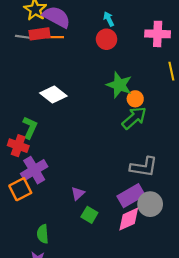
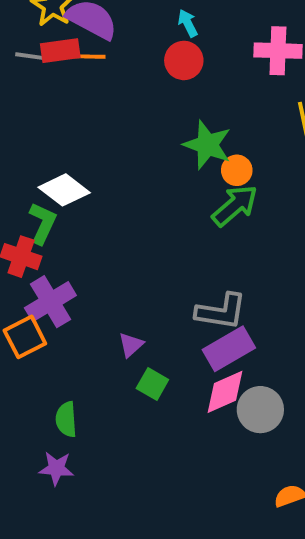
white diamond: (53, 95) -> (64, 190), moved
gray L-shape: (144, 167) -> (221, 311), moved
gray circle: (150, 204) -> (260, 410), moved

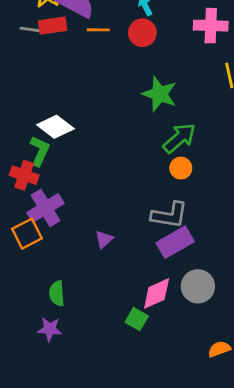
orange line: (90, 57) -> (98, 30), moved
orange circle: (237, 170) -> (181, 168), moved
green square: (152, 384) -> (137, 319), moved
pink diamond: (225, 392) -> (157, 293), moved

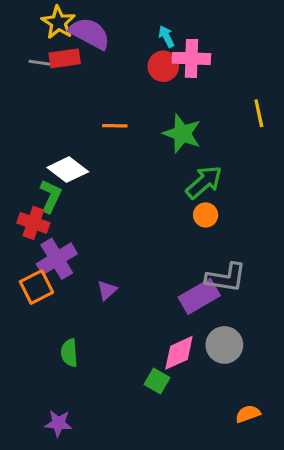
pink cross: (211, 26) -> (191, 58), moved
orange line: (98, 30) -> (115, 126), moved
gray L-shape: (169, 215) -> (226, 278), moved
purple triangle: (104, 239) -> (107, 290), moved
purple star: (50, 329) -> (58, 423), moved

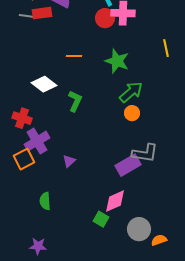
green L-shape: (51, 196) -> (75, 101), moved
gray circle: (224, 345) -> (139, 229), moved

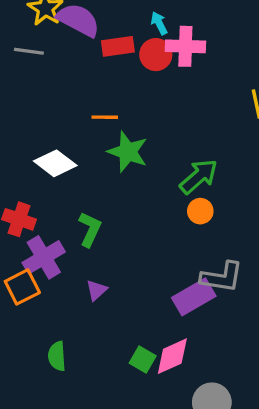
red rectangle: (42, 13) -> (118, 46), moved
green star: (117, 61) -> (128, 152), moved
green L-shape: (75, 101) -> (90, 229), moved
green square: (101, 219) -> (143, 359), moved

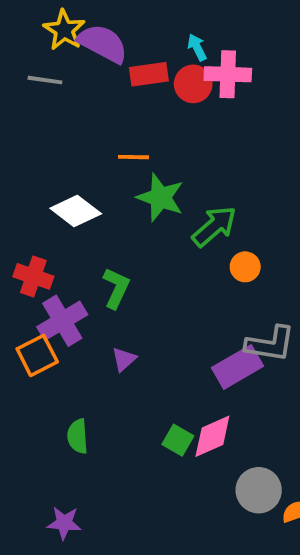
green arrow: (199, 176) -> (214, 226), moved

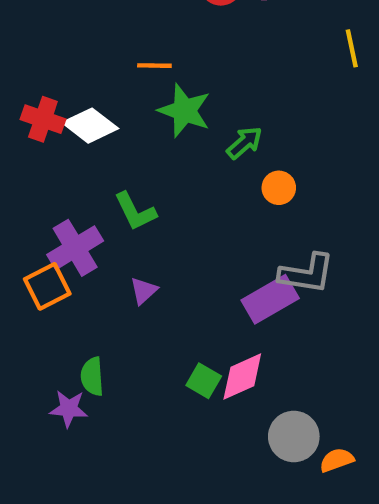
green arrow: (214, 226) -> (244, 143), size x0.7
red cross: (33, 276) -> (43, 119), moved
green L-shape: (116, 288) -> (135, 211), turned 129
purple star: (64, 523) -> (69, 409), moved

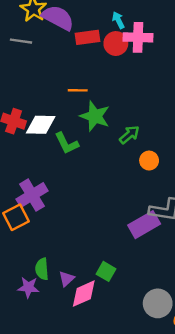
white diamond: (90, 126) -> (41, 125), turned -36
green L-shape: (135, 211) -> (67, 143), moved
purple triangle: (144, 291) -> (67, 279), moved
pink diamond: (242, 376) -> (84, 294), moved

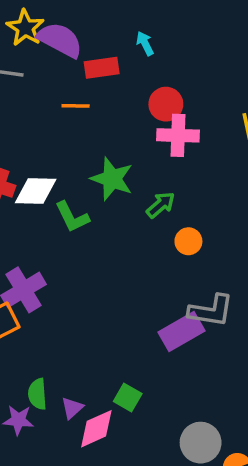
pink cross: (138, 37) -> (178, 135), moved
red circle: (116, 44) -> (166, 104), moved
orange line: (78, 90) -> (76, 106), moved

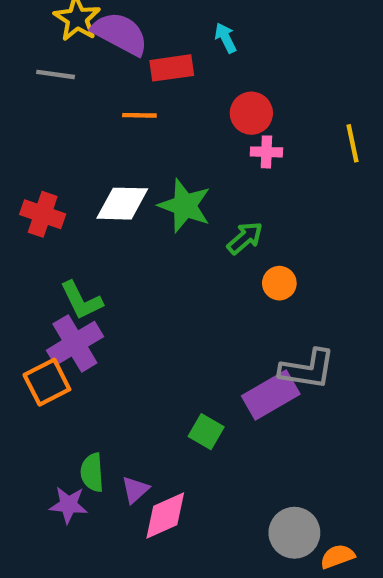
pink cross: (178, 135) -> (266, 152), size x0.6
white diamond: (36, 191) -> (122, 204), moved
green L-shape: (72, 217) -> (81, 300), moved
green square: (128, 397) -> (206, 432), moved

